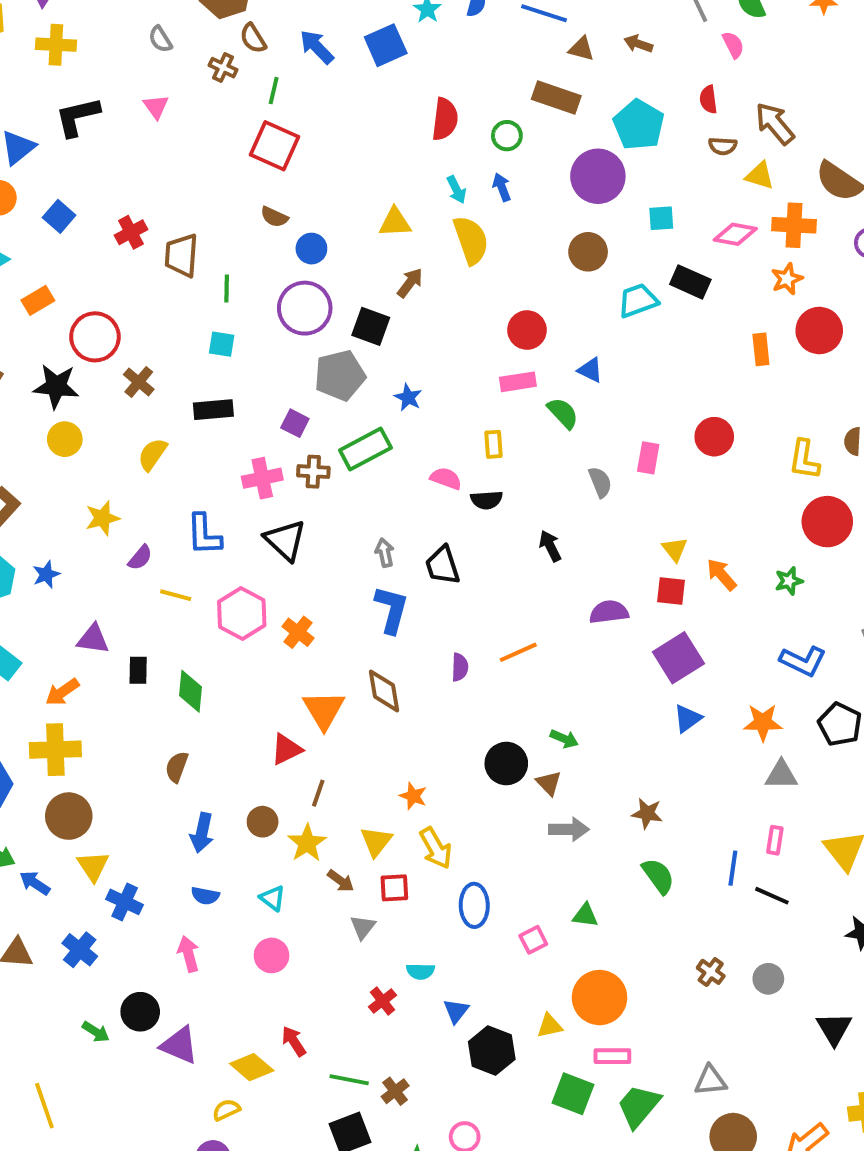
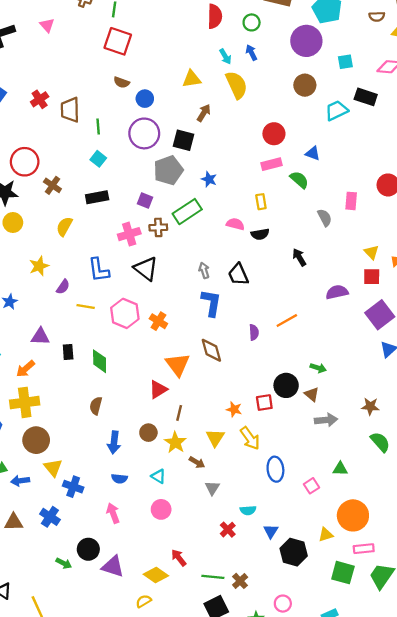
cyan square: (222, 344) -> (98, 159), turned 35
blue arrow: (35, 883) -> (20, 481), turned -36
red square: (394, 888) -> (264, 403), moved

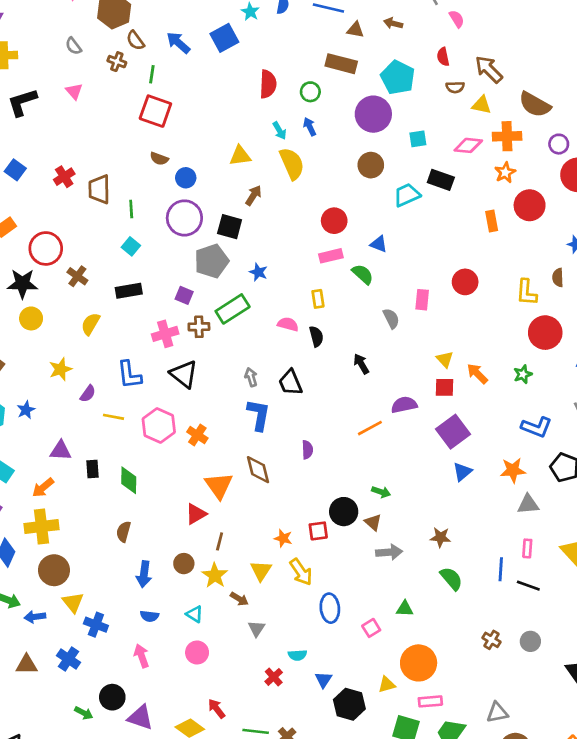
black semicircle: (260, 234) -> (316, 336), turned -96
orange line: (287, 320) -> (370, 428), moved

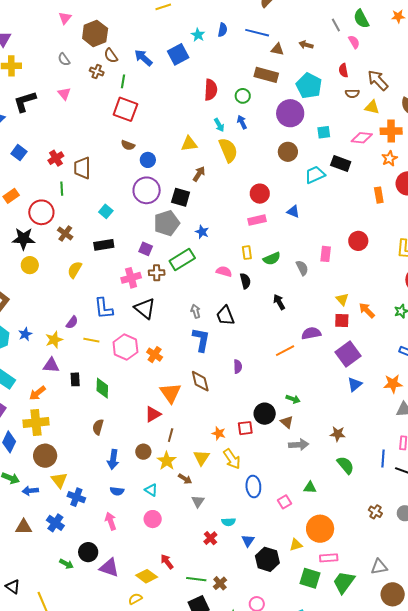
green line: (131, 209) -> (62, 189), moved
green semicircle: (363, 274) -> (272, 259), moved, turned 114
yellow star: (61, 369) -> (54, 340), moved

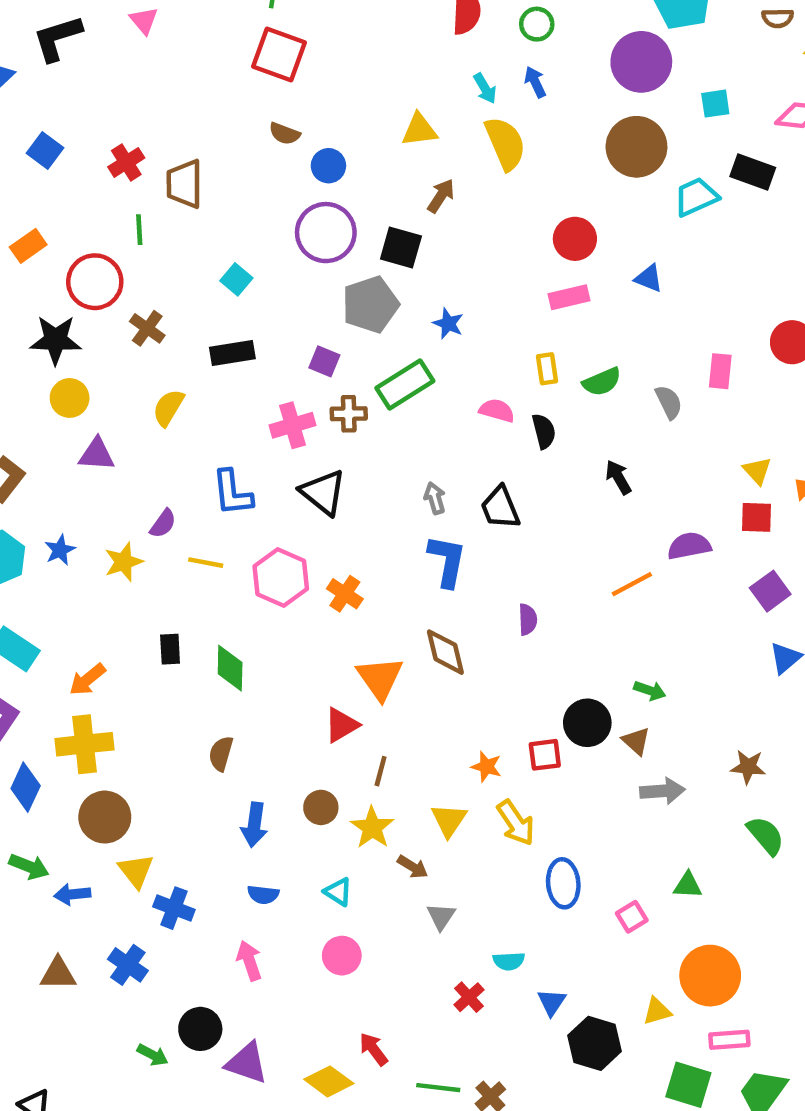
brown circle: (288, 152) -> (636, 147), size x1.4
purple square: (348, 354) -> (770, 591), size x0.7
purple triangle: (51, 365) -> (97, 454), moved

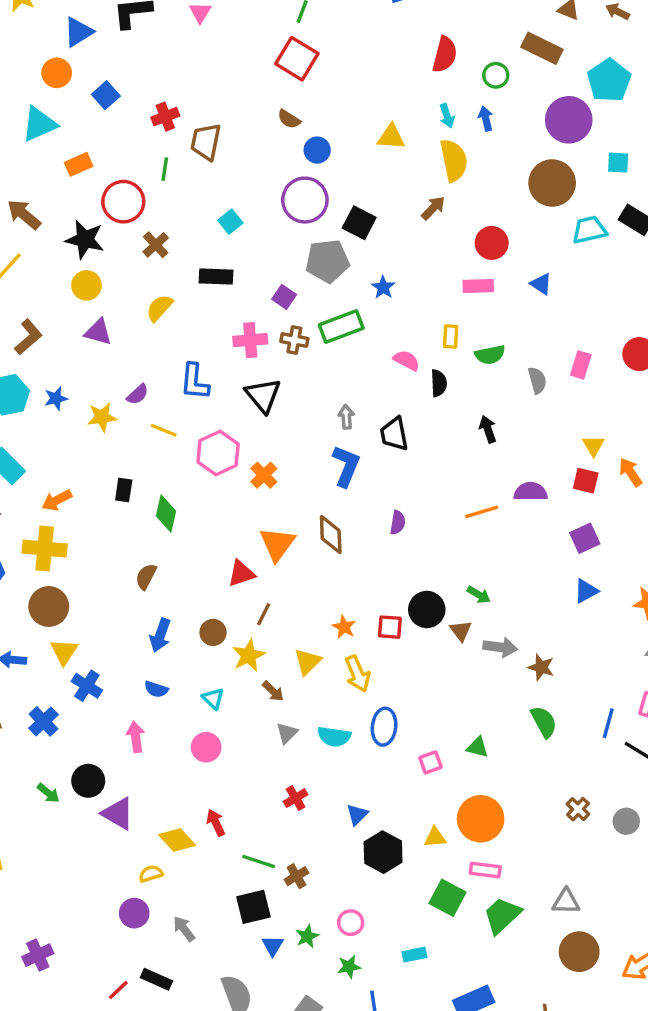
brown arrow: (441, 196) -> (433, 208), moved
gray arrow: (662, 791) -> (500, 647), moved
cyan semicircle: (509, 961) -> (334, 737), moved, size x1.4

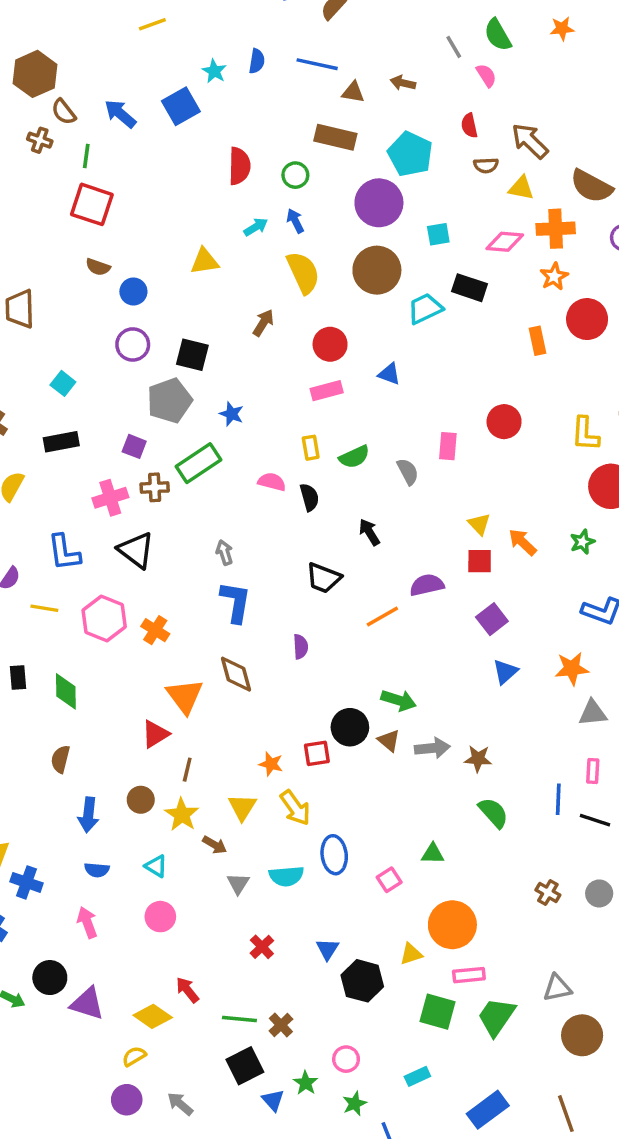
cyan arrow: (447, 116) -> (256, 227), turned -90
yellow semicircle: (454, 160) -> (303, 273), moved
purple circle: (305, 200) -> (133, 344), size x0.7
black trapezoid: (394, 434) -> (324, 578), moved, turned -45
green arrow: (479, 595) -> (399, 700), size x1.4

